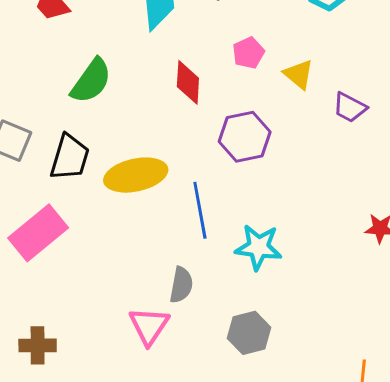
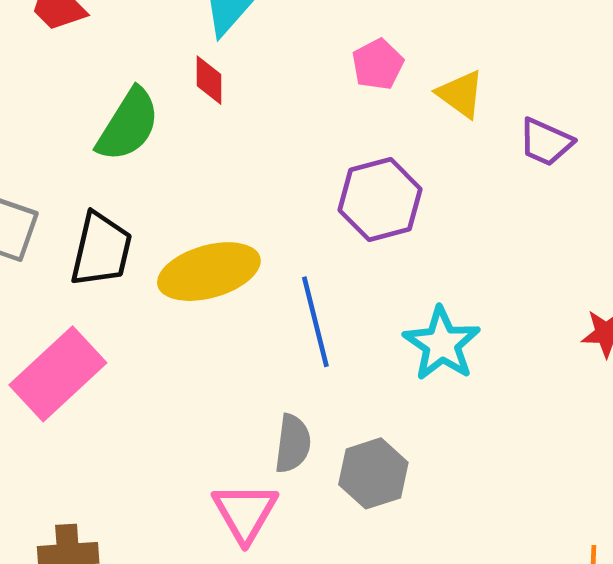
red diamond: (188, 82) -> (209, 80), moved, size x0.7
cyan star: (258, 247) -> (442, 344), moved, turned 30
gray hexagon: (249, 333) -> (373, 473), moved

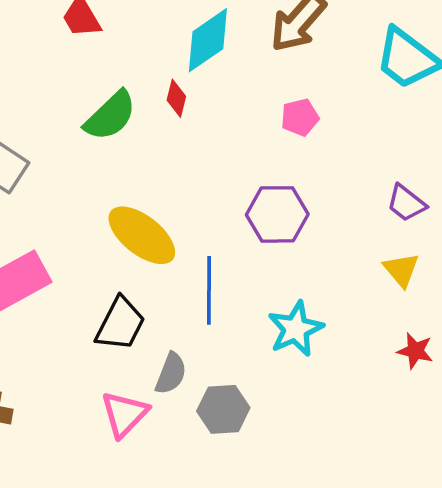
yellow triangle: (461, 94) -> (401, 270), moved
black trapezoid: (101, 250) -> (120, 324), moved
yellow ellipse: (209, 272) -> (142, 235), turned 40

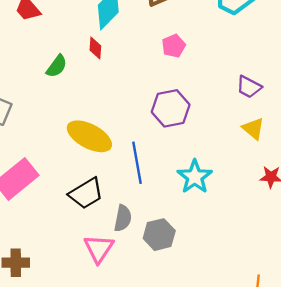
green semicircle: (110, 116) -> (57, 66), size x0.7
black trapezoid: (120, 324) -> (86, 193), turned 42

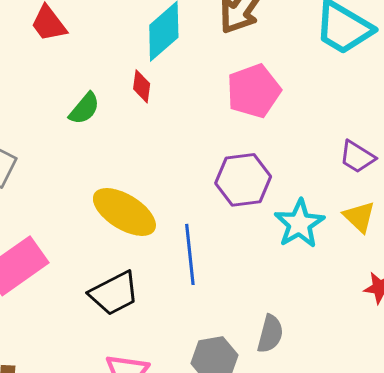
pink pentagon: (174, 46) -> (254, 91), size x1.6
cyan star: (195, 177) -> (299, 224), moved
gray semicircle: (123, 218) -> (270, 334), moved

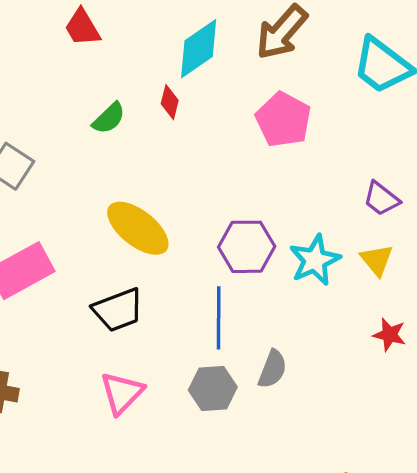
pink pentagon: (254, 91) -> (283, 120), turned -30
purple hexagon: (243, 180) -> (247, 247), moved
blue line: (190, 254) -> (219, 318), moved

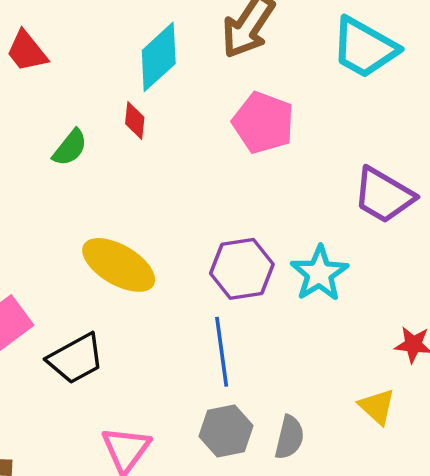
purple trapezoid: (381, 199) -> (384, 195), size x1.5
yellow triangle: (377, 260) -> (377, 407), moved
black trapezoid: (118, 310) -> (76, 359), moved
gray semicircle: (272, 369) -> (289, 437), moved

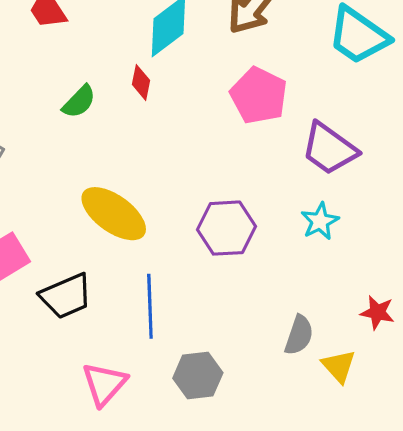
purple trapezoid: (384, 195) -> (329, 149), moved
cyan star: (319, 273) -> (320, 221), moved, size x0.7
blue line: (222, 352) -> (150, 306), moved
gray semicircle: (289, 437) -> (299, 335), moved

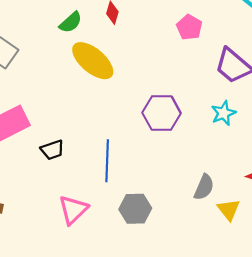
pink pentagon: (259, 96) -> (189, 27), size x0.7
yellow ellipse: (114, 214) -> (93, 61), moved
black trapezoid: (66, 296) -> (52, 150), size x0.7

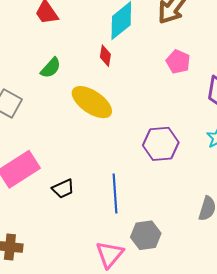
green semicircle: (71, 22) -> (51, 68), moved
pink triangle: (73, 210) -> (110, 254), moved

